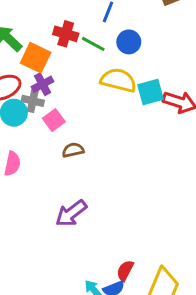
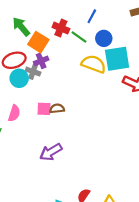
cyan square: (150, 92) -> (117, 59), moved, size x1.4
pink square: (54, 120) -> (44, 109), moved, turned 32

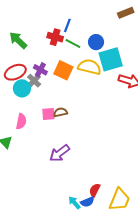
blue line: (92, 16) -> (67, 25), moved
orange square: (38, 42) -> (63, 70), moved
purple cross: (41, 61) -> (40, 70), turned -32
gray cross: (33, 72) -> (34, 81), turned 32

